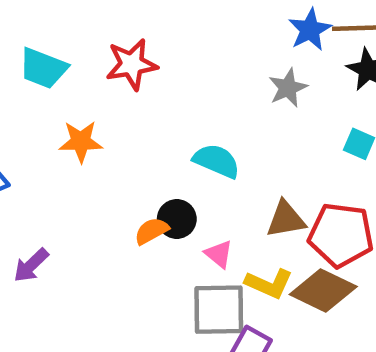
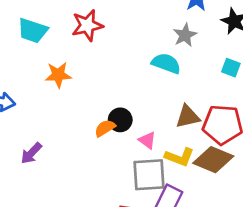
cyan semicircle: (217, 161) -> (166, 63), moved

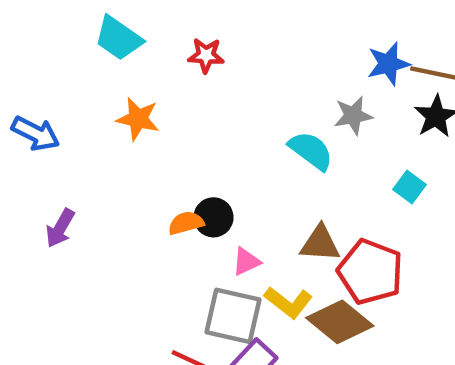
red star: (87, 25) -> (206, 55), size x0.7
pink triangle: (147, 140) -> (246, 262), turned 42
purple arrow: (31, 153) -> (60, 228), turned -30

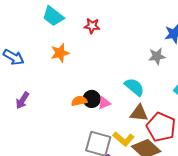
orange star: (138, 119) -> (60, 53), turned -30
cyan semicircle: (311, 151) -> (134, 87), moved
pink triangle: (246, 262) -> (104, 103), moved

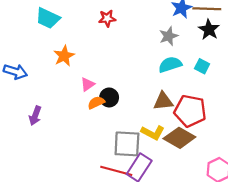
red star: (92, 26) -> (107, 18), moved
cyan semicircle: (134, 87) -> (170, 65), moved, turned -45
pink triangle: (104, 103) -> (88, 84), moved

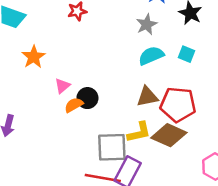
yellow L-shape: (153, 133) -> (139, 132), turned -35

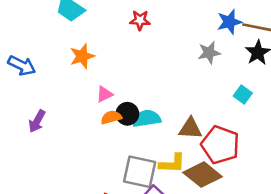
cyan semicircle: (151, 56) -> (147, 118), moved

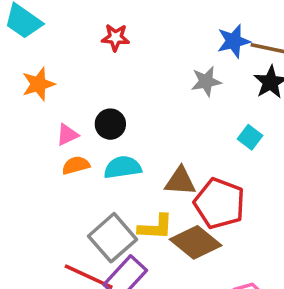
black circle: (127, 114) -> (110, 124), moved
gray square: (140, 172) -> (112, 238), turned 36

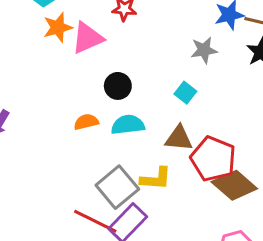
orange star: (38, 84) -> (58, 27), moved
pink triangle: (67, 135) -> (87, 38), moved, size x1.6
cyan square: (250, 137) -> (185, 93), moved
brown diamond: (196, 242) -> (234, 185), moved

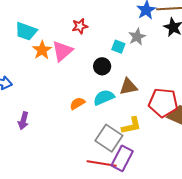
black circle: (118, 86) -> (102, 66), moved
cyan square: (185, 93) -> (118, 47), moved
brown triangle: (179, 138) -> (128, 87), moved

